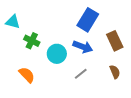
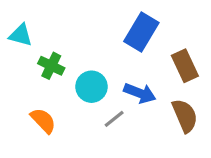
blue arrow: (83, 47) -> (140, 93), moved
brown semicircle: (115, 72) -> (185, 116), size x1.5
gray line: (81, 74) -> (114, 119), moved

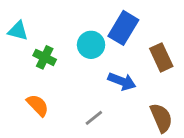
cyan circle: (91, 87) -> (91, 45), moved
brown semicircle: (185, 116) -> (161, 118), moved
gray line: (114, 119) -> (94, 118), moved

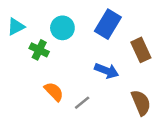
cyan triangle: (18, 31) -> (16, 27), turned -42
cyan circle: (91, 45) -> (62, 28), moved
orange semicircle: (38, 105) -> (54, 92), moved

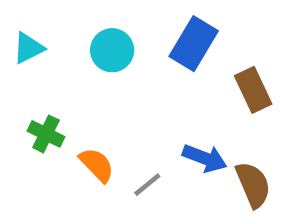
green cross: (39, 50) -> (46, 134), moved
blue arrow: (107, 71) -> (205, 158), moved

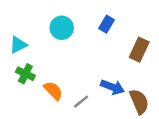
blue rectangle: (194, 44) -> (106, 24), size x0.6
cyan triangle: (28, 48) -> (18, 45), moved
brown rectangle: (253, 90) -> (139, 50), turned 50

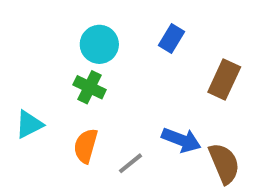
cyan triangle: (18, 45) -> (29, 124), moved
green cross: (25, 74) -> (90, 87), moved
orange semicircle: (53, 91) -> (86, 146), turned -120

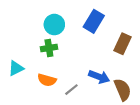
blue rectangle: (172, 38) -> (94, 21), size x1.5
green cross: (90, 87) -> (49, 48), turned -35
orange semicircle: (86, 146) -> (47, 80), turned -90

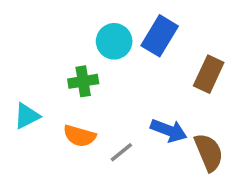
cyan circle: (54, 25) -> (114, 41), moved

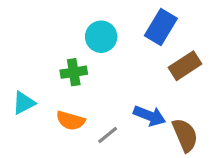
blue rectangle: (160, 36) -> (161, 27), moved
brown rectangle: (209, 74) -> (185, 66), turned 32

